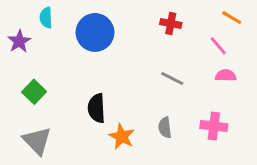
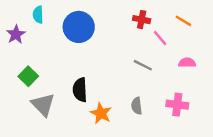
orange line: (232, 18) -> (183, 21), moved
pink line: (218, 46) -> (160, 38), moved
gray triangle: (37, 141) -> (43, 105), moved

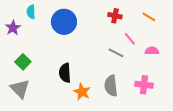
pink line: (160, 38) -> (130, 39), moved
gray triangle: (43, 105) -> (20, 89), moved
gray semicircle: (137, 106) -> (111, 86), size x1.5

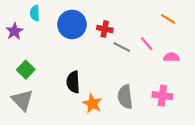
red cross: (115, 16) -> (105, 29), moved
gray line: (116, 53) -> (122, 47), moved

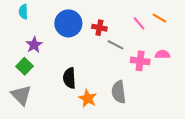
cyan semicircle: (35, 13) -> (23, 12), moved
purple star: (14, 31) -> (34, 45), moved
pink line: (147, 44) -> (139, 23), moved
pink cross: (162, 96) -> (140, 61), moved

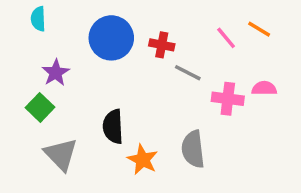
gray triangle: (21, 95) -> (61, 154), moved

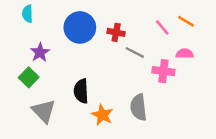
pink semicircle: (264, 88) -> (185, 54), moved

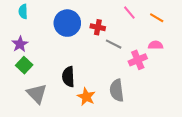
pink line: (162, 27) -> (129, 13), moved
purple star: (40, 52) -> (20, 44), moved
pink cross: (163, 71) -> (138, 60), turned -30

